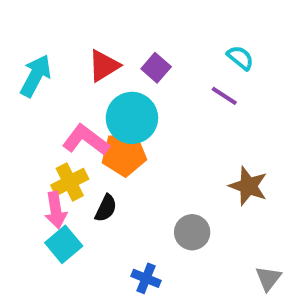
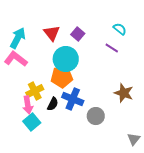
red triangle: (104, 66) -> (52, 33), turned -36
pink L-shape: (86, 140) -> (16, 59), moved
blue cross: (146, 278) -> (73, 99), moved, size x1.5

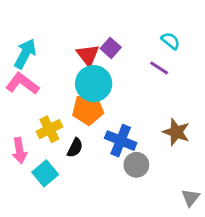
red triangle: (52, 33) -> (88, 55), moved
blue cross: (73, 99) -> (121, 141), moved
pink arrow: (28, 105) -> (19, 151), moved

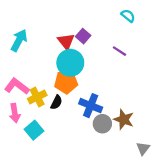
cyan semicircle: (171, 41) -> (128, 16), moved
pink L-shape: (22, 84) -> (17, 86), moved
brown star: (176, 132) -> (124, 119), moved
black semicircle: (75, 148) -> (56, 102), moved

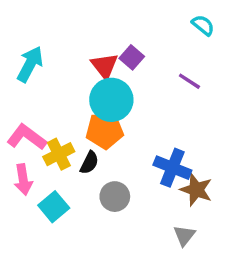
blue cross: (91, 106) -> (172, 168), moved
gray circle: (102, 124) -> (115, 197), moved
gray triangle: (143, 148) -> (184, 236), moved

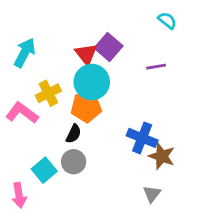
purple square: (132, 57) -> (109, 47), size x1.4
purple line: (189, 81) -> (156, 67), turned -42
yellow cross: (59, 154) -> (48, 93), moved
pink arrow: (23, 180) -> (19, 195), moved
gray circle: (115, 197) -> (74, 162), moved

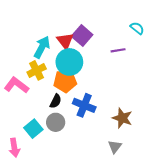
cyan semicircle: (167, 21) -> (137, 28), moved
cyan arrow: (25, 53) -> (42, 47), moved
blue cross: (142, 138) -> (84, 105), moved

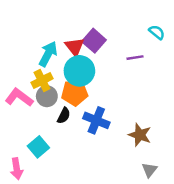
gray circle: (56, 122) -> (47, 96), moved
gray triangle: (115, 147) -> (149, 170), moved

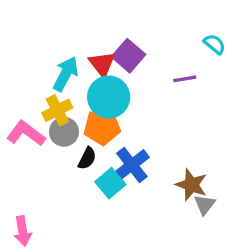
blue cross: (96, 120) -> (132, 165), turned 30
cyan square: (38, 147) -> (110, 183), moved
gray triangle: (149, 170) -> (205, 205), moved

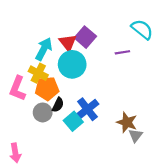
cyan semicircle: (215, 44) -> (142, 29), size x1.5
yellow cross: (57, 110) -> (38, 73), turned -36
orange pentagon: (102, 127) -> (47, 88), moved
gray circle: (64, 132) -> (43, 112), moved
pink L-shape: (26, 133) -> (17, 88), turned -105

